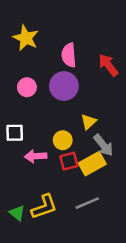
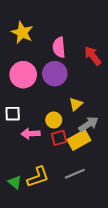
pink circle: (27, 87) -> (23, 75), size x1.6
gray arrow: (103, 145) -> (88, 124), turned -84

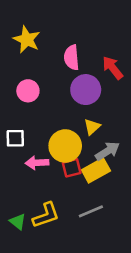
purple circle: (55, 74) -> (86, 90), moved
pink circle: (23, 75) -> (28, 91), size x0.7
yellow circle: (54, 120) -> (65, 146), size x1.6

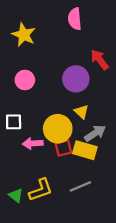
pink semicircle: (72, 57) -> (75, 19), moved
yellow triangle: (92, 127) -> (81, 112), turned -35
yellow rectangle: (96, 170) -> (85, 150), turned 45

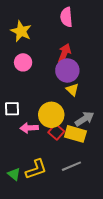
red arrow: (100, 60) -> (64, 53), moved, turned 60
pink circle: (25, 80) -> (23, 62), moved
yellow triangle: (81, 112) -> (72, 90), moved
red square: (63, 148) -> (56, 132), turned -35

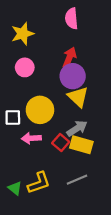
yellow star: (21, 31) -> (23, 34), turned 30
yellow triangle: (72, 90) -> (78, 97), size x1.5
yellow circle: (51, 115) -> (40, 110), moved
gray arrow: (84, 119) -> (77, 128), moved

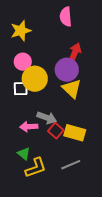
red arrow: (69, 58) -> (75, 53), moved
yellow circle: (40, 110) -> (35, 79), moved
white square: (13, 118) -> (21, 89), moved
gray arrow: (77, 128) -> (47, 118), moved, turned 54
green triangle: (15, 188) -> (24, 154), moved

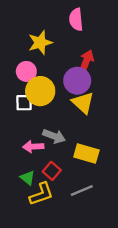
yellow star: (21, 31) -> (40, 43), moved
red square: (56, 131) -> (52, 171), moved

